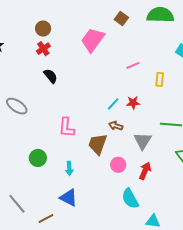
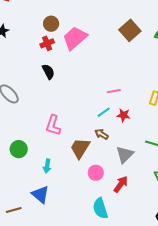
brown square: (121, 18) -> (130, 30), size x1.5
pink trapezoid: (93, 40) -> (75, 38), moved
pink line: (133, 65) -> (114, 91), moved

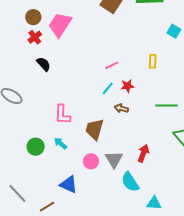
brown arrow: (102, 134) -> (121, 108), moved
gray triangle: (125, 154) -> (114, 159), moved
cyan arrow: (47, 166) -> (60, 143), moved, turned 136
pink circle: (96, 173) -> (91, 161), moved

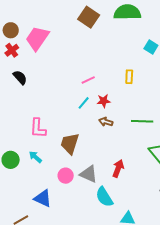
brown arrow: (121, 108) -> (106, 122), moved
gray triangle: (114, 159) -> (89, 174), turned -36

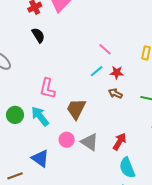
pink line: (88, 80) -> (105, 49), turned 56
cyan arrow: (35, 157) -> (40, 116), size x1.5
cyan semicircle: (104, 197) -> (127, 168), moved

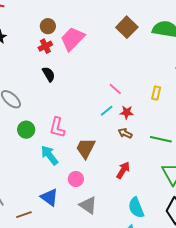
green circle: (15, 115) -> (26, 130), moved
gray triangle: (90, 142) -> (88, 205), moved
red arrow: (120, 142) -> (123, 170), moved

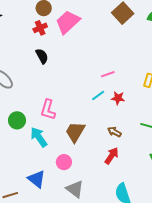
pink line: (115, 89) -> (108, 74), turned -64
green circle: (26, 130) -> (17, 120), moved
brown arrow: (125, 133) -> (114, 132), moved

